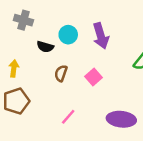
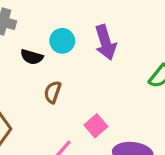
pink square: (94, 77) -> (96, 126), moved

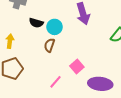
cyan circle: (62, 41) -> (55, 27), moved

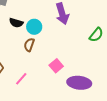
pink line: (56, 82) -> (21, 79), moved

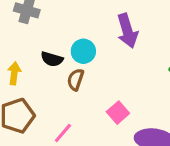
black semicircle: (16, 23) -> (52, 59), moved

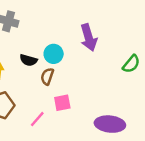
pink square: (118, 113) -> (62, 103), moved, turned 30

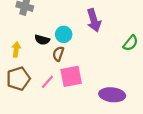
pink square: (62, 103) -> (71, 76), size x1.5
pink line: (37, 119) -> (47, 82), moved

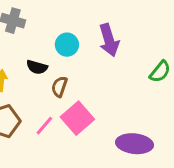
cyan circle: (64, 34) -> (67, 45), moved
pink square: (71, 76) -> (77, 118), turned -30

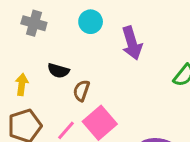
cyan circle: (67, 45) -> (91, 22), moved

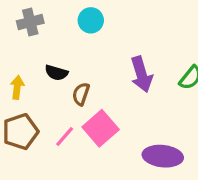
gray cross: (34, 23) -> (30, 22), turned -30
purple arrow: (132, 43) -> (141, 74), moved

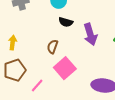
black semicircle: (56, 73) -> (66, 22), moved
pink line: (65, 136) -> (37, 86), moved

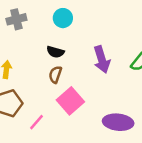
black semicircle: (66, 22) -> (55, 52), moved

